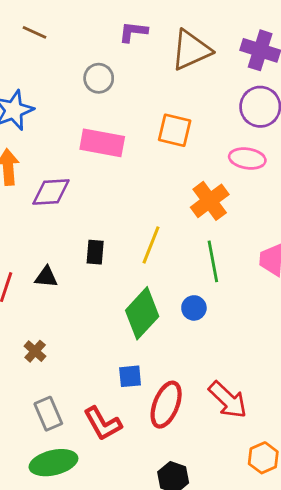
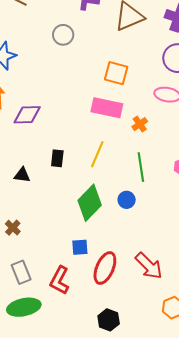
pink rectangle: (102, 143) -> (107, 108), moved
orange cross: (210, 201) -> (140, 124), size x0.6
red L-shape: (103, 424) -> (60, 280), turned 56

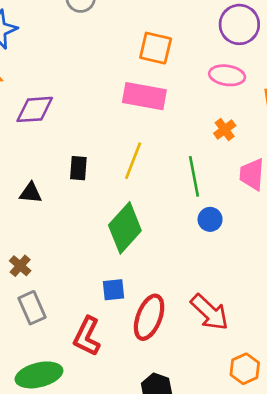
orange cross: (140, 124) -> (225, 130), moved
blue circle: (127, 200) -> (210, 219), moved
gray rectangle: (21, 272) -> (32, 308), moved

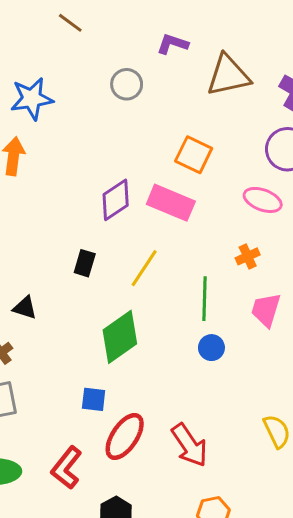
purple diamond: (35, 109) -> (116, 200), moved, turned -42
black triangle: (31, 193) -> (25, 308), moved
red L-shape: (87, 336) -> (66, 468), moved

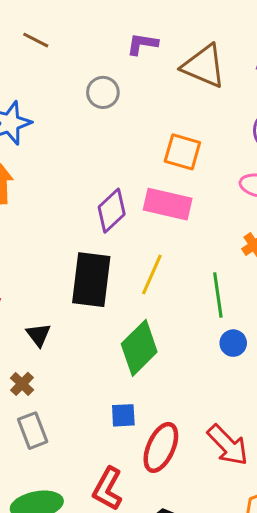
brown triangle: (228, 75) -> (204, 66), turned 45
black rectangle: (85, 263) -> (91, 280), size x2.0
black triangle: (25, 308) -> (38, 335), turned 45

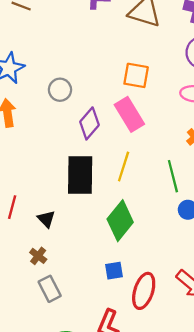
gray circle: (103, 92) -> (60, 90), moved
pink rectangle: (168, 204) -> (129, 114), turned 52

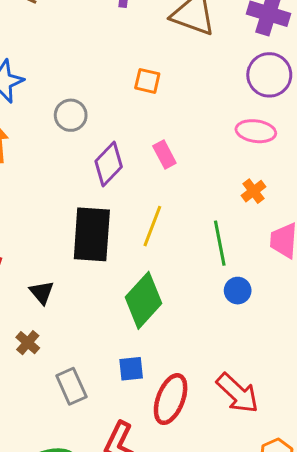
orange square: (136, 75) -> (147, 81), moved, size x0.7
pink rectangle: (129, 114) -> (164, 155), size x0.6
gray rectangle: (50, 289) -> (71, 386), moved

